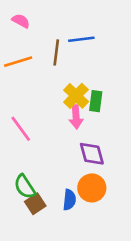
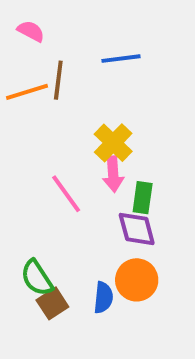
brown line: (56, 52) -> (58, 80), moved
green rectangle: (96, 101) -> (143, 198), moved
pink line: (21, 129) -> (66, 194), moved

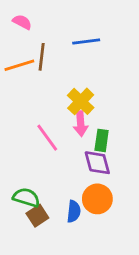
green semicircle: (37, 278) -> (26, 198), turned 140

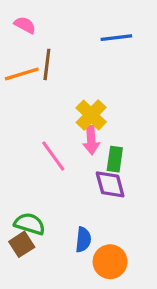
blue line: (86, 42) -> (116, 38), moved
orange circle: (97, 199) -> (110, 262), moved
brown square: (37, 216) -> (22, 244), moved

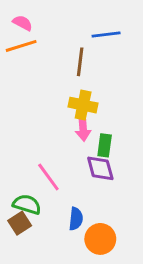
brown line: (47, 64) -> (80, 62), moved
orange line: (22, 74) -> (21, 46), moved
yellow cross: (91, 115) -> (83, 105), turned -32
pink line: (53, 156) -> (48, 177), moved

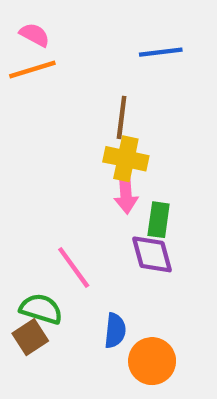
brown line: (80, 62) -> (122, 117), moved

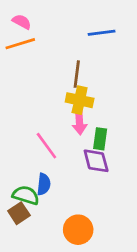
pink line: (74, 268) -> (46, 146), moved
blue semicircle: (115, 331) -> (44, 184), moved
orange circle: (152, 361) -> (78, 230), moved

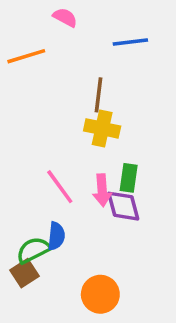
pink semicircle: (22, 22) -> (65, 17), moved
pink arrow: (80, 122) -> (102, 190), moved
green semicircle: (26, 195) -> (33, 250), turned -44

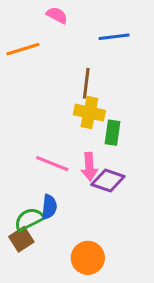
green rectangle: (129, 178) -> (113, 133), moved
pink line: (60, 187) -> (52, 164), turned -32
purple diamond: (123, 206) -> (108, 181), turned -56

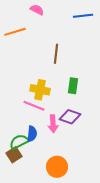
blue line: (114, 37) -> (83, 16), moved
yellow cross: (89, 113) -> (40, 90), moved
pink arrow: (89, 167) -> (53, 124), moved

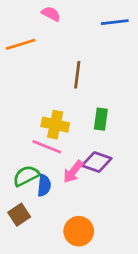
pink arrow: (53, 124) -> (73, 172), turned 42
green semicircle: (19, 142) -> (26, 176), moved

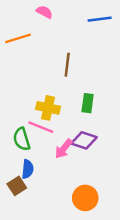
green semicircle: (26, 176) -> (22, 139), moved, turned -80
blue semicircle: (44, 186) -> (28, 169), moved
orange circle: (79, 231) -> (85, 198), moved

